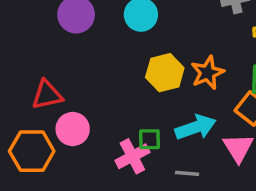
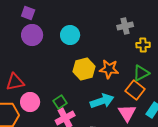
orange star: (207, 73) -> (109, 69), turned 30
green square: (149, 139) -> (60, 102), moved, turned -32

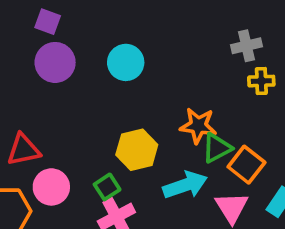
gray cross: (125, 26) -> (246, 46), moved
yellow hexagon: (84, 69) -> (137, 150), moved
green triangle: (141, 73) -> (217, 148), moved

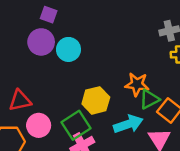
purple square: (48, 22) -> (49, 15), moved
cyan circle: (126, 62) -> (68, 49), moved
green square: (107, 187) -> (76, 125), size x1.6

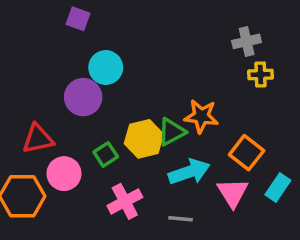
purple circle: (41, 42) -> (83, 97), moved
green triangle: (149, 99) -> (172, 132), moved
green square: (76, 125) -> (106, 154), moved, size x0.6

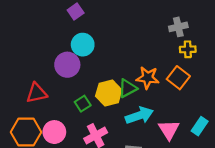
purple square: (78, 19) -> (76, 12), moved, turned 35
orange square: (247, 153) -> (178, 78), moved
pink circle: (64, 174) -> (54, 132), moved

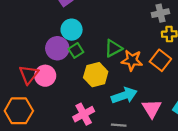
green triangle: (128, 88) -> (113, 48), moved
red triangle: (37, 93) -> (29, 75), turned -40
green square: (83, 104) -> (76, 50), moved
pink circle: (54, 132) -> (45, 76), moved

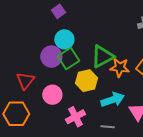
green triangle: (113, 48) -> (103, 57), size x1.4
green square: (76, 50) -> (68, 59), size x1.5
pink circle: (45, 76) -> (52, 95), moved

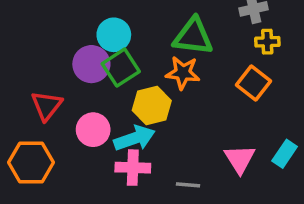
green triangle: (103, 57) -> (193, 37), moved, turned 35
orange star: (120, 68) -> (183, 73), moved
cyan arrow: (113, 100) -> (135, 138), moved
pink cross: (75, 117) -> (133, 168), turned 30

